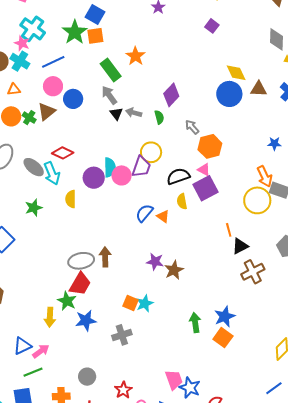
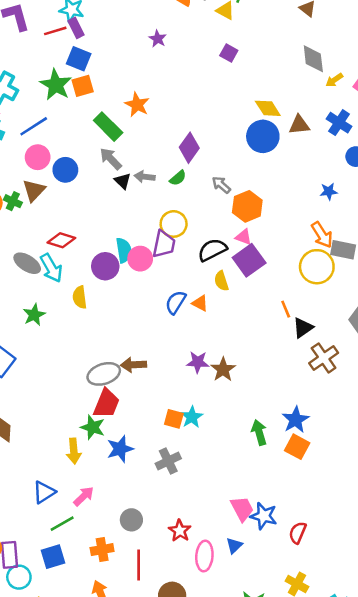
green semicircle: (159, 117) -> (178, 178), turned 72
brown arrow: (105, 257) -> (134, 365), turned -84
pink arrow: (41, 351) -> (84, 496), moved

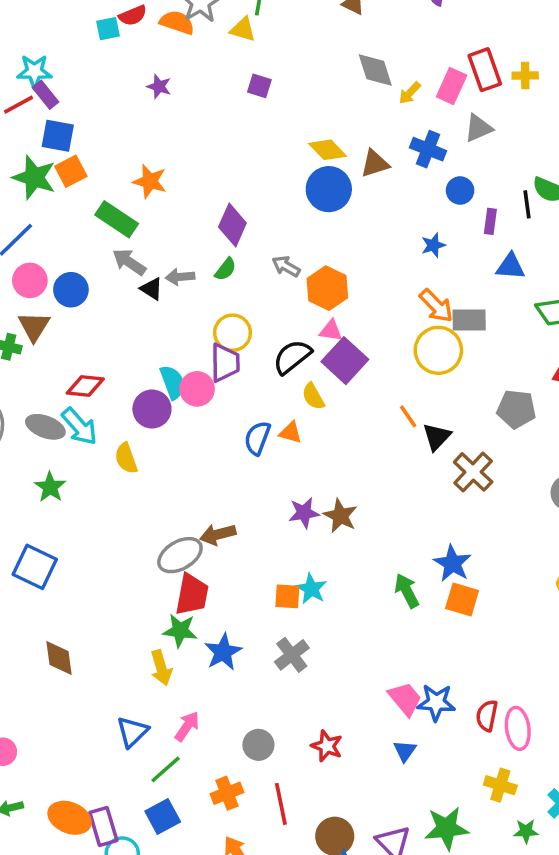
green star: (34, 315) -> (50, 487), moved
pink ellipse: (204, 556) -> (518, 728), moved

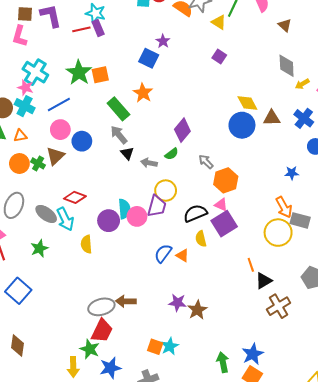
blue square: (58, 136) -> (149, 58), moved
gray arrow: (180, 277) -> (149, 163), moved

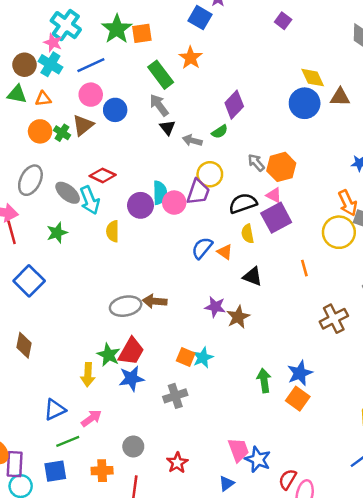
gray arrow: (206, 162) -> (256, 163), moved
black triangle: (264, 281) -> (252, 276), moved, turned 48
red trapezoid: (102, 331) -> (131, 351), moved

